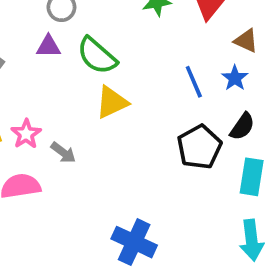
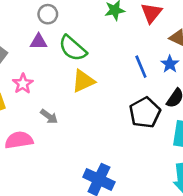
pink star: (26, 134) -> (23, 84), moved

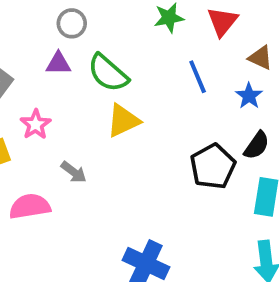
blue line: (141, 67) -> (198, 77), moved

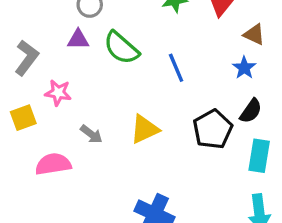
blue line: (198, 77) -> (176, 68), moved
yellow triangle: (123, 121) -> (145, 129), moved
pink star: (36, 124) -> (58, 93), turned -30

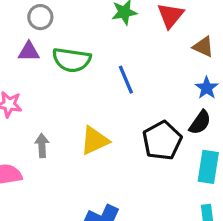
green semicircle: (121, 48) -> (72, 60), turned -33
blue star: (244, 68) -> (207, 88), moved
gray arrow: (91, 134) -> (42, 146), turned -130

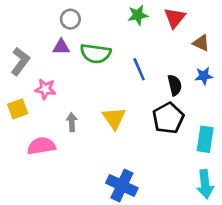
blue star: (207, 88) -> (204, 76), turned 30
black semicircle: (200, 122) -> (175, 85), moved, turned -48
yellow triangle: (95, 141) -> (114, 118), turned -40

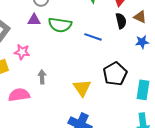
blue line: (139, 69) -> (93, 37), turned -48
black semicircle: (175, 85) -> (121, 21), moved
yellow triangle: (114, 118) -> (82, 88), moved

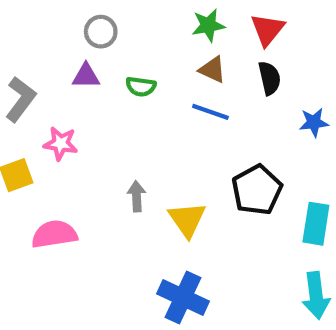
brown triangle: (140, 17) -> (213, 70), moved
green semicircle: (60, 25) -> (141, 87), size x0.6
gray arrow: (42, 77) -> (137, 196), moved

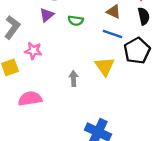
purple triangle: (86, 76) -> (47, 15), turned -40
black pentagon: (257, 190) -> (137, 51), moved
yellow triangle: (187, 219) -> (105, 66), moved

